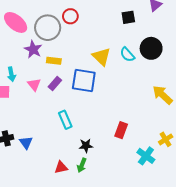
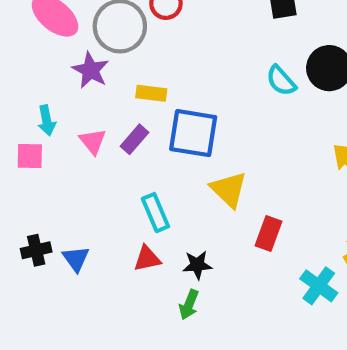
yellow triangle: (101, 57) -> (229, 190), moved
yellow rectangle: (54, 61) -> (151, 93), moved
red triangle: (61, 167) -> (147, 259), moved

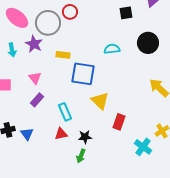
cyan semicircle: (281, 81) -> (112, 49), moved, turned 126
cyan arrow: (47, 120) -> (12, 50), moved
purple rectangle: (135, 139) -> (37, 100), moved

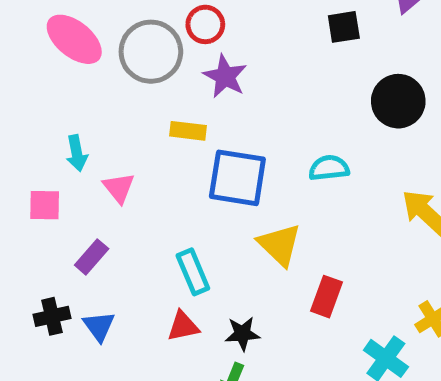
purple star: (34, 44) -> (225, 76), moved
cyan semicircle: (112, 49) -> (329, 168), moved
cyan arrow: (12, 50) -> (77, 153), moved
purple rectangle: (37, 100) -> (92, 257), moved

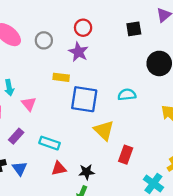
red circle: (205, 24) -> (83, 28), moved
gray circle: (151, 52) -> (44, 40), size x0.6
cyan rectangle: (193, 272) -> (50, 143), moved, turned -48

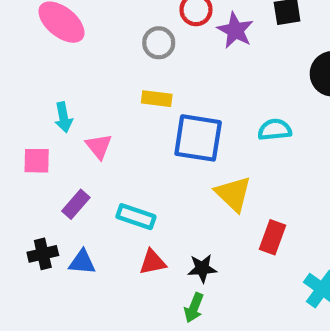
gray circle: (44, 40) -> (159, 43), moved
purple star: (78, 52) -> (235, 30), moved
blue triangle: (20, 168) -> (82, 262), turned -49

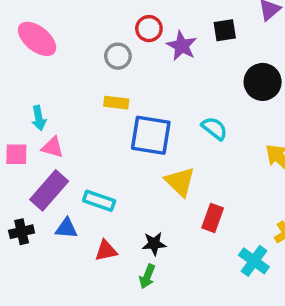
cyan semicircle: (275, 130) -> (214, 128), turned 44
pink triangle: (99, 146) -> (53, 147), moved, turned -35
purple rectangle: (76, 204) -> (49, 190), size x1.6
blue triangle: (82, 262) -> (66, 228), moved
red triangle: (153, 262) -> (106, 251), moved

